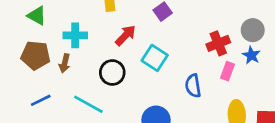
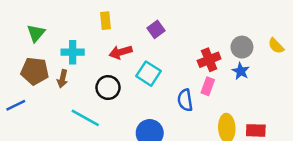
green triangle: (37, 16) -> (36, 33), turned 42
red arrow: (126, 35) -> (121, 52), turned -150
pink rectangle: (228, 71) -> (208, 86), moved
blue line: (41, 100) -> (16, 105), moved

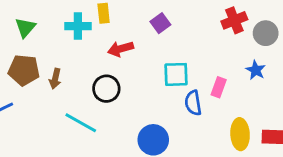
gray circle: (242, 47) -> (266, 33), moved
cyan cross: (73, 52) -> (78, 26), moved
red cross: (209, 60) -> (234, 20), moved
cyan square: (148, 74) -> (176, 74), moved, turned -35

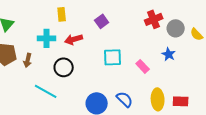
cyan cross: (78, 26) -> (47, 38), moved
pink rectangle: (219, 87) -> (143, 66), turned -64
blue semicircle: (193, 103) -> (125, 99), moved, turned 144

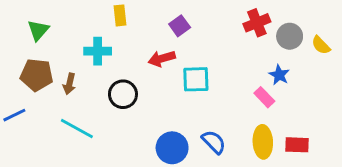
red arrow: (74, 39) -> (162, 59), moved
pink rectangle: (143, 66) -> (264, 97), moved
cyan line: (46, 91) -> (77, 128), moved

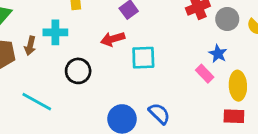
brown arrow: (69, 84) -> (30, 46), moved
yellow ellipse: (263, 142) -> (238, 86), moved

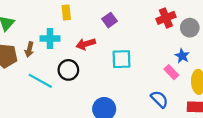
red arrow: (113, 39) -> (86, 44), moved
cyan line: (37, 102) -> (40, 81), moved
blue semicircle: (159, 114) -> (159, 99), moved

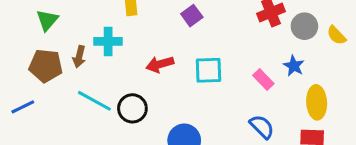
red arrow: (86, 44) -> (160, 64), moved
black circle: (68, 70) -> (132, 108), moved
pink rectangle: (171, 72) -> (263, 79), moved

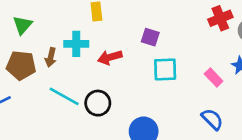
purple square: (192, 16) -> (150, 37), moved, turned -36
red arrow: (160, 64) -> (110, 57), moved

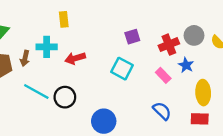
red cross: (220, 18) -> (169, 45), moved
purple square: (150, 37) -> (132, 37), moved, turned -35
cyan square: (165, 69) -> (122, 69), turned 30

